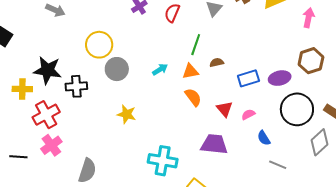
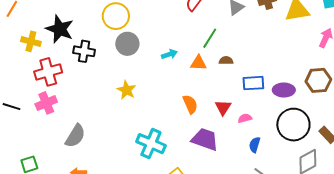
orange semicircle: (193, 97) -> (190, 104), moved
blue semicircle: (264, 138) -> (255, 145), turned 35

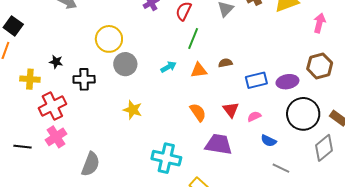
black star: (60, 29) -> (56, 62), size x0.5
green line: (210, 38) -> (193, 39), moved
blue semicircle: (255, 145) -> (269, 141), turned -70

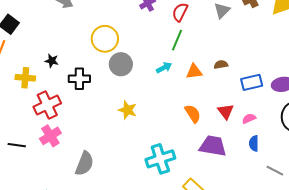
green line: (193, 39) -> (177, 40), moved
blue semicircle: (269, 141) -> (254, 143), moved, turned 63
cyan cross: (166, 158) -> (160, 159), turned -32

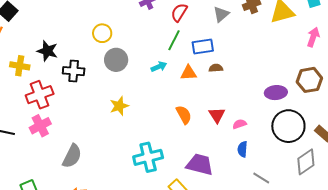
yellow circle: (105, 39) -> (102, 33), size x0.7
black star: (52, 61) -> (47, 51), size x1.5
blue rectangle: (252, 82) -> (203, 46), moved
yellow star: (128, 110) -> (119, 106), turned 30
purple trapezoid: (213, 146) -> (200, 164), moved

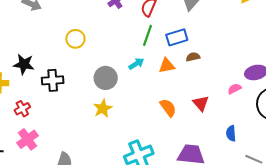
gray circle: (116, 60) -> (106, 78), moved
red cross: (40, 95) -> (22, 109), size x0.6
pink semicircle: (239, 124) -> (234, 89), moved

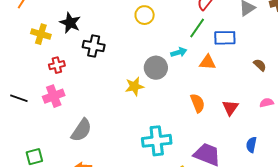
yellow circle: (75, 39) -> (145, 15), moved
brown semicircle: (193, 57) -> (260, 65), moved, turned 40
gray circle: (106, 78) -> (156, 68), moved

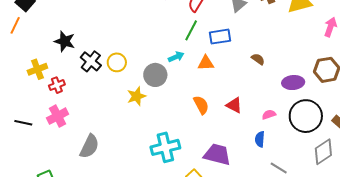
yellow circle: (145, 15) -> (117, 62), moved
yellow cross: (41, 34) -> (37, 69), moved, turned -30
black cross: (94, 46) -> (91, 61), turned 35
pink semicircle: (267, 103) -> (269, 115), moved
red triangle: (230, 108) -> (234, 105), turned -30

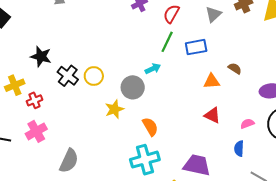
orange triangle: (206, 63) -> (212, 81), moved
orange semicircle: (201, 105) -> (150, 127), moved

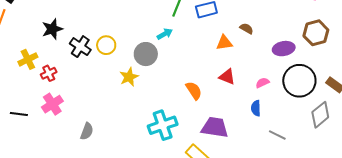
black star: (41, 56) -> (52, 29), turned -30
orange semicircle: (150, 127) -> (194, 90), moved
gray semicircle: (69, 161) -> (87, 131), size x0.7

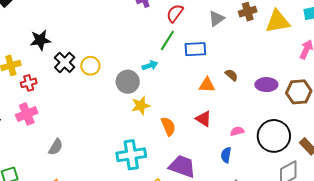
purple ellipse: (284, 49) -> (266, 85), moved
yellow star: (129, 77) -> (141, 106), moved

